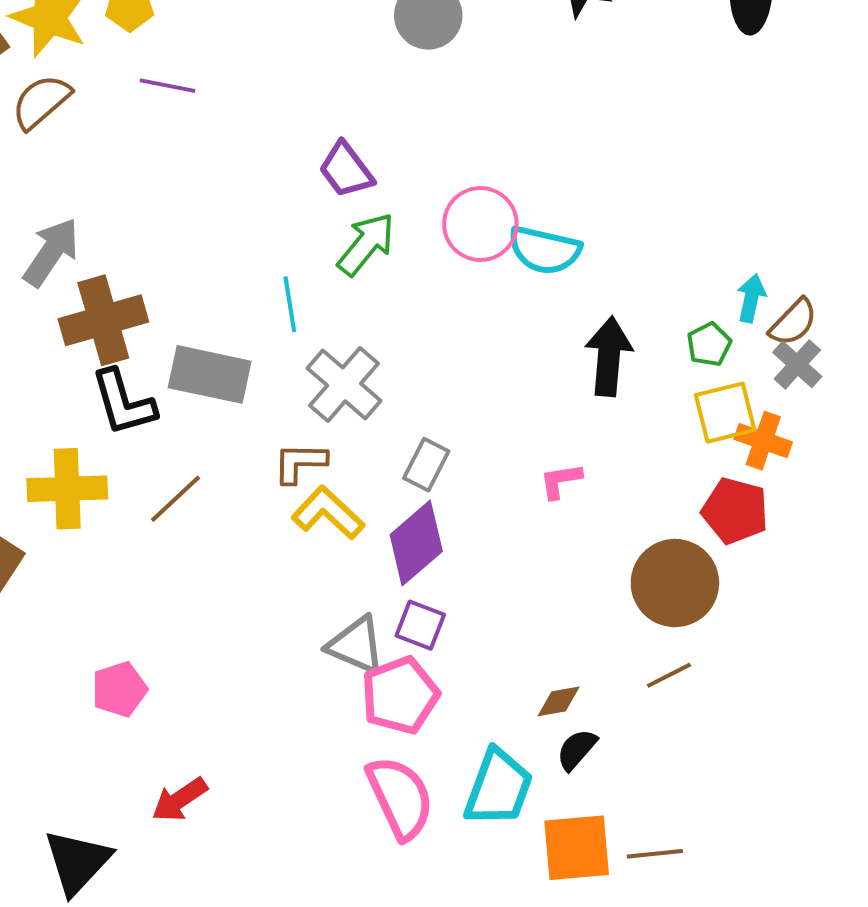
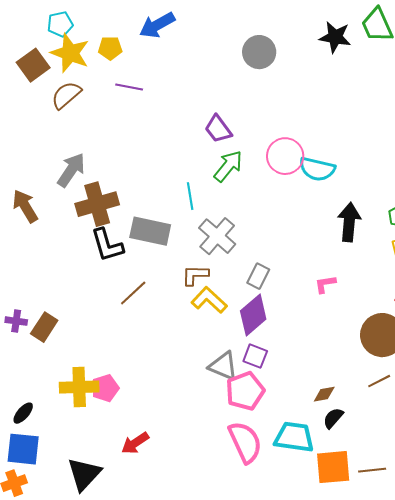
yellow cross: (67, 489) -> (79, 387), moved
cyan trapezoid: (498, 788) -> (294, 437), turned -102

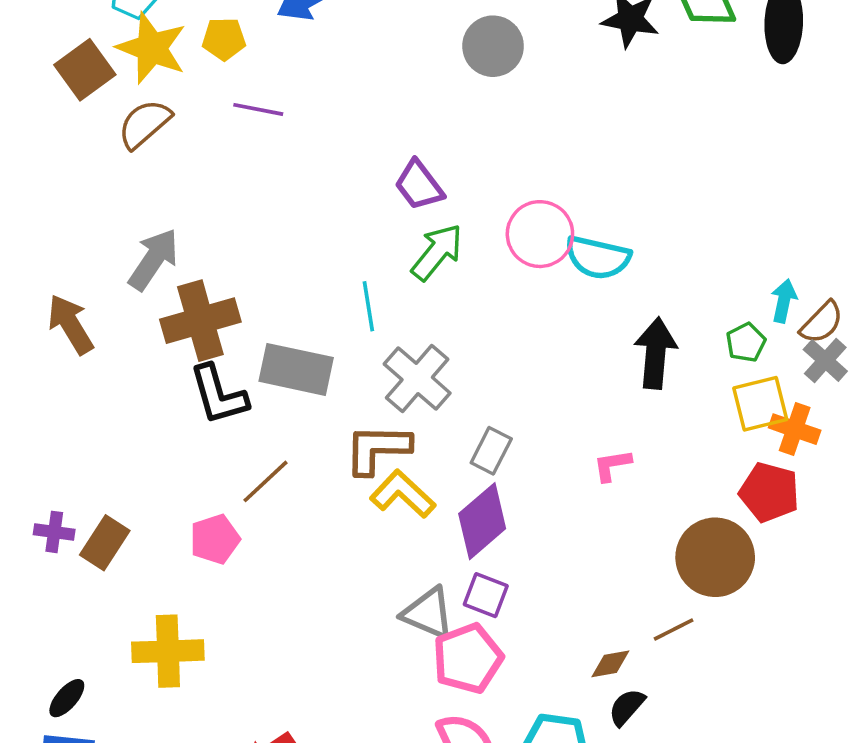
brown L-shape: (195, 275) -> (377, 449), size x1.4
brown line: (379, 381) -> (674, 630), moved
pink pentagon: (105, 388) -> (215, 539), moved

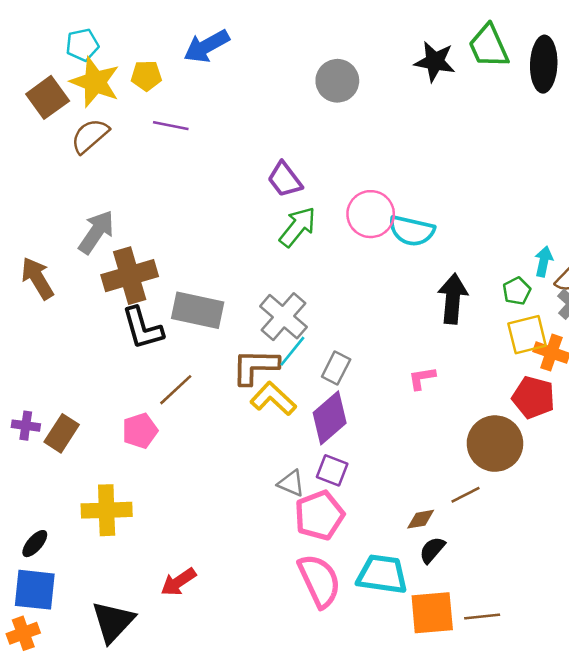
cyan line: (368, 306) -> (292, 351), moved, turned 48
gray triangle: (428, 613) -> (291, 483), size x0.7

